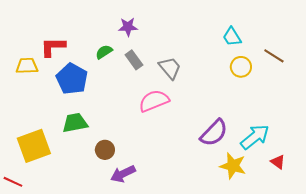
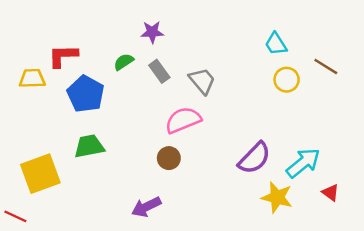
brown circle: (105, 150) -> (169, 158), moved

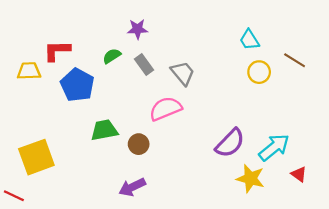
green trapezoid: (89, 146) -> (104, 130), moved
brown circle: (169, 158) -> (139, 144), moved

